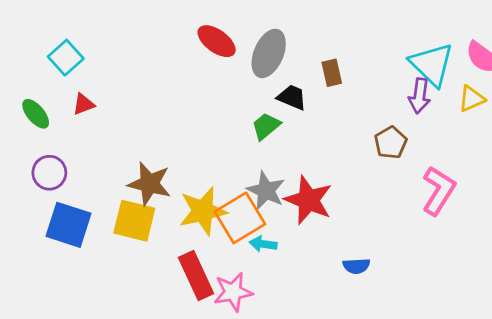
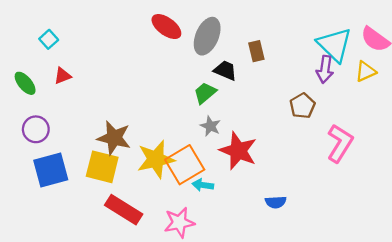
cyan square: (66, 58) -> (49, 39), size x0.7
gray star: (266, 191) -> (210, 126), moved, size x0.7
blue square: (69, 225) -> (51, 170), turned -33
red rectangle: (196, 276) -> (124, 210), moved, turned -33

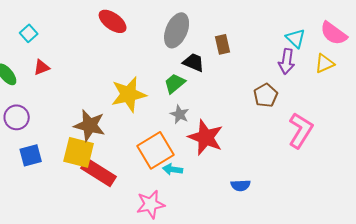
red ellipse: (166, 27) -> (113, 21), moved
cyan triangle: (335, 45) -> (296, 38), size x0.6
yellow star: (156, 159) -> (129, 94), moved
blue square: (51, 170) -> (31, 155), size x0.7
red rectangle: (124, 210) -> (99, 172), moved

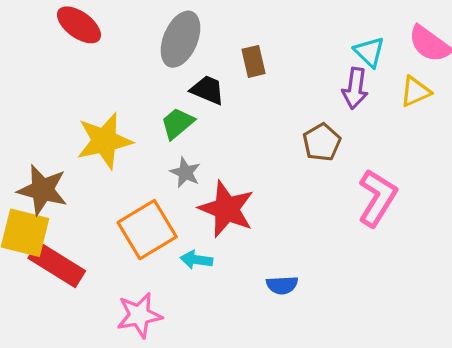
cyan arrow: (173, 169) -> (196, 260), moved

